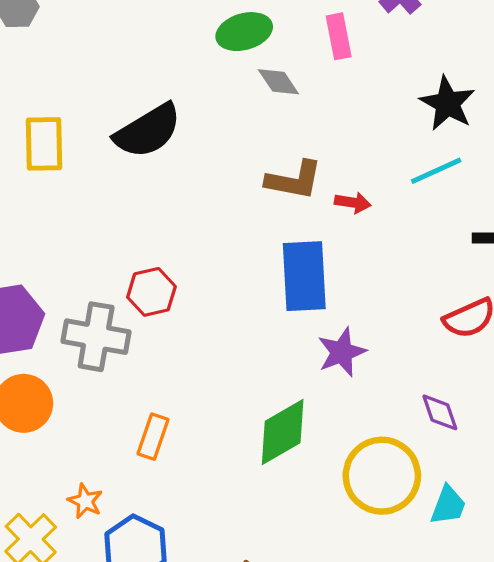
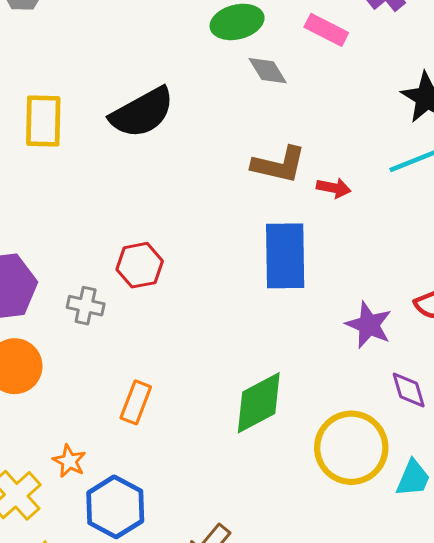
pink rectangle: (339, 36) -> (326, 30), turned -54
gray cross: (96, 337) -> (86, 306), size x0.6
purple star: (342, 352) -> (369, 325), moved, turned -30

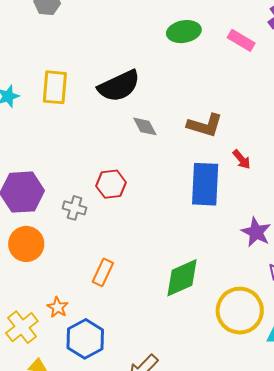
gray diamond: (268, 71) -> (145, 126), moved
red arrow: (334, 188) -> (242, 159), moved, turned 35

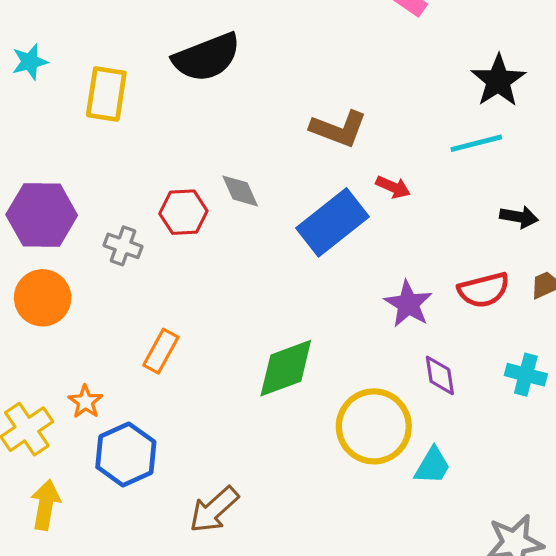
yellow rectangle: (55, 87) -> (106, 94), moved
gray diamond: (145, 126) -> (240, 191), moved
red arrow: (242, 159) -> (393, 187), turned -30
blue rectangle: (205, 184) -> (333, 222), turned 45

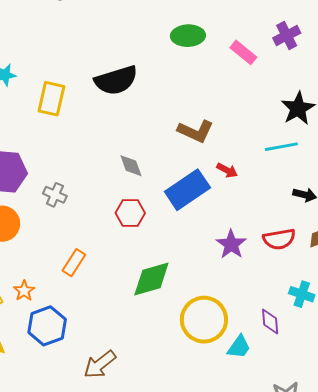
red hexagon: (183, 212) -> (130, 213), moved
purple diamond: (440, 375) -> (270, 322), moved

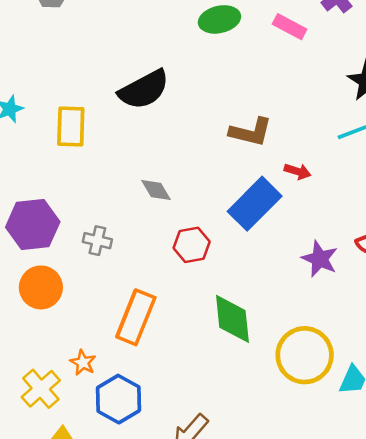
gray diamond: (131, 166) -> (156, 190), moved
orange rectangle: (74, 263) -> (136, 317), size x1.6
green diamond: (151, 279) -> (232, 319), turned -69

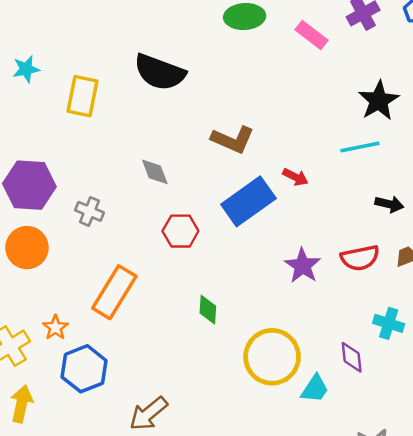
black semicircle: (144, 90) -> (160, 72), turned 39
brown L-shape: (251, 132) -> (233, 140), moved
green diamond: (232, 319) -> (208, 310), size x0.6

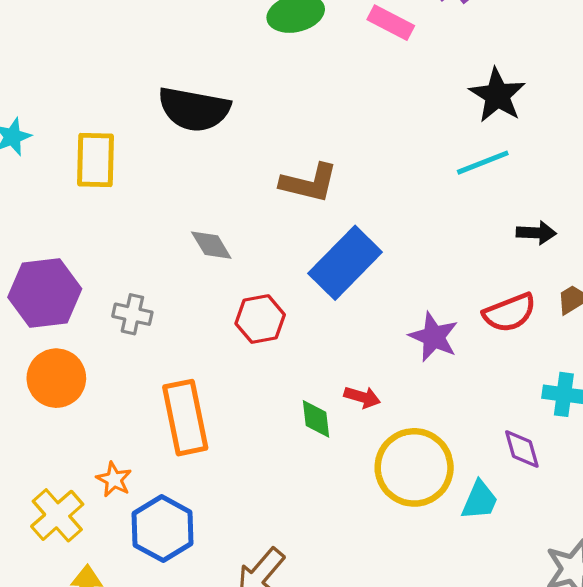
red arrow: (295, 177) -> (362, 397), moved
orange rectangle: (114, 292) -> (185, 418), turned -33

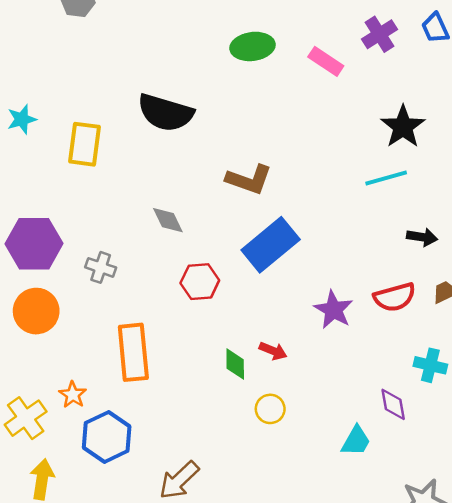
yellow circle: (414, 467) -> (270, 409), moved, size x0.5

